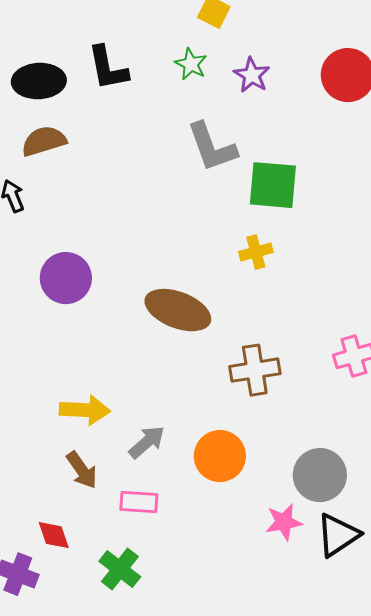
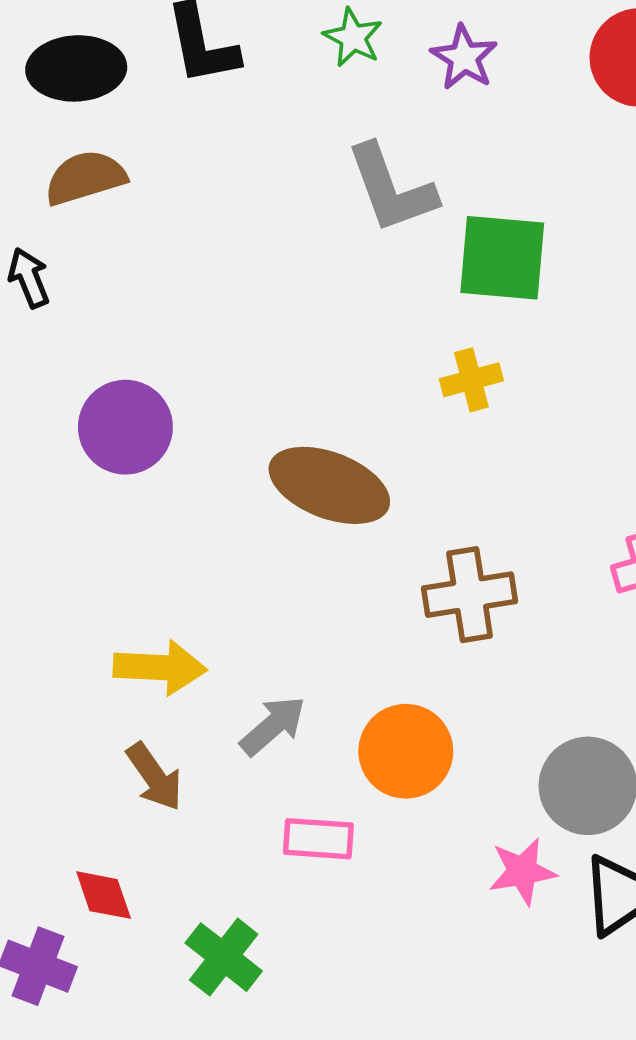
pink rectangle: (139, 502) -> (318, 839), moved

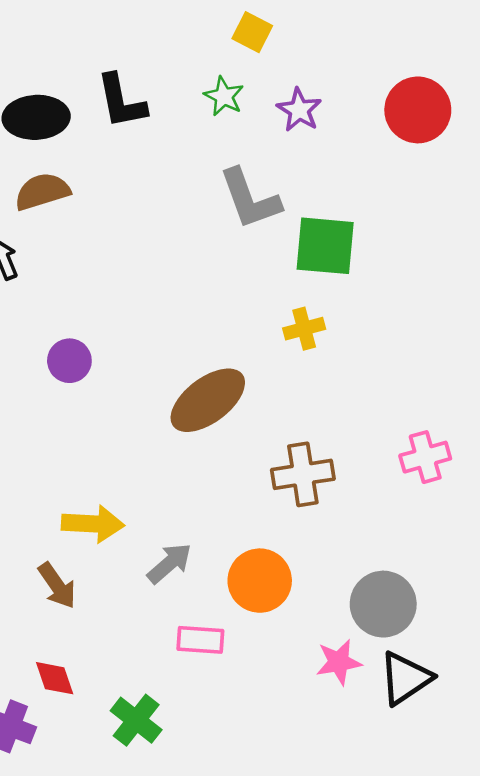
purple circle: (125, 427) -> (69, 361), size x0.7
brown ellipse: (329, 485) -> (208, 400), turned -58
brown arrow: (155, 777) -> (57, 586), moved

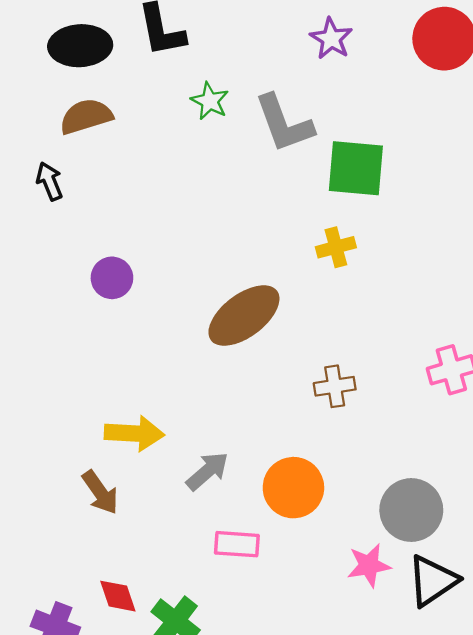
green star: (224, 96) -> (210, 101), moved
brown cross: (303, 474) -> (335, 386), size x0.7
red diamond: (55, 678) -> (118, 596), moved

